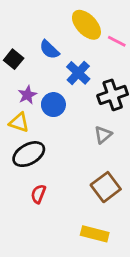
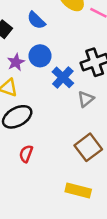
blue cross: (78, 73) -> (63, 77), moved
blue circle: (53, 105) -> (40, 56), moved

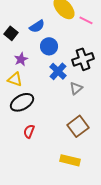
blue semicircle: (36, 20) -> (37, 26), turned -77
blue circle: (40, 56) -> (49, 46), moved

